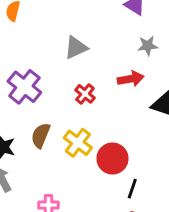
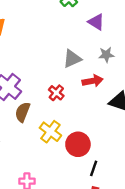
gray triangle: (76, 48) -> (72, 59), moved
brown semicircle: (41, 135) -> (23, 112), moved

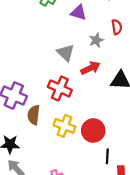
gray triangle: (72, 59) -> (66, 53), turned -36
red cross: (56, 93) -> (60, 88), size x1.5
black line: (94, 168) -> (107, 156), moved

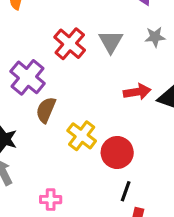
red arrow: (90, 68) -> (137, 92), moved
red cross: (60, 88) -> (70, 44), moved

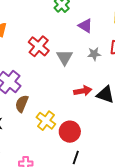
red cross: (70, 44) -> (39, 46), moved

